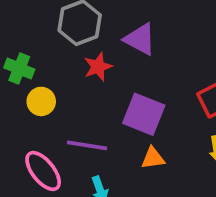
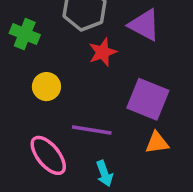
green cross: (19, 68) -> (25, 34), moved

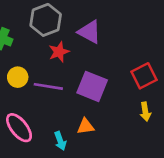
purple line: (92, 130) -> (48, 86), moved
orange triangle: (157, 143) -> (85, 126), moved

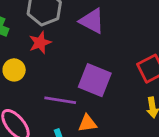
red star: (59, 52) -> (40, 43), moved
purple line: (48, 86) -> (60, 100), moved

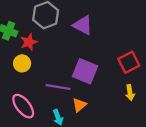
red star: (40, 43) -> (29, 42), moved
orange triangle: (88, 123) -> (79, 105), turned -32

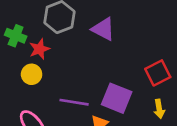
purple square: (85, 71) -> (117, 98), moved

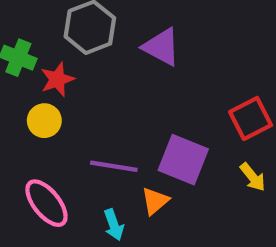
yellow arrow: (159, 109) -> (253, 177), turned -30

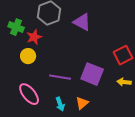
yellow arrow: (253, 177) -> (124, 82), turned 136
orange triangle: (155, 201) -> (82, 103), moved

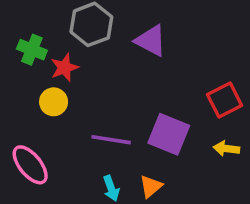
pink ellipse: (29, 94) -> (30, 165), moved

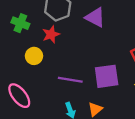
red star: (64, 68) -> (51, 34), moved
purple square: (169, 134) -> (107, 76), turned -30

